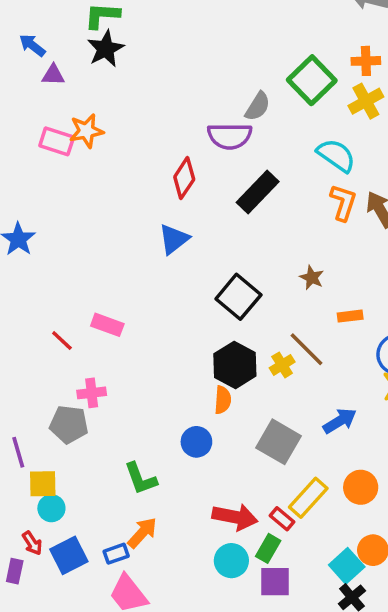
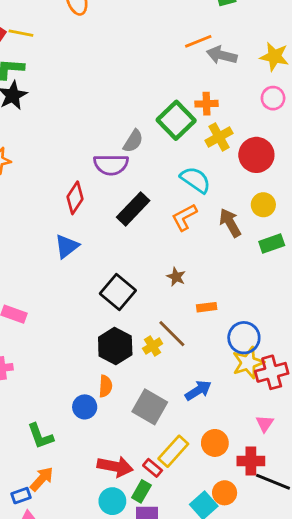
orange cross: (366, 61) -> (207, 104), moved
orange L-shape: (343, 202) -> (184, 217), moved, turned -136
orange semicircle: (223, 400) -> (105, 386), moved

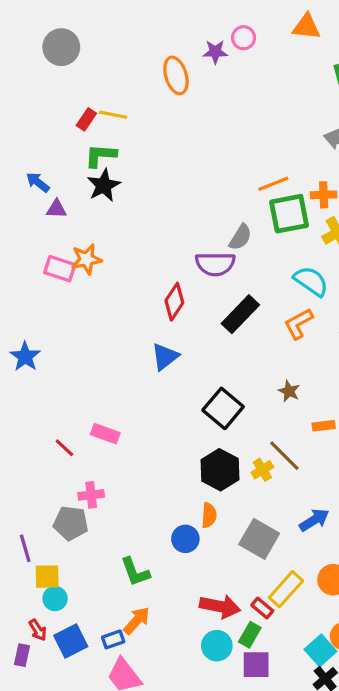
orange line: (198, 41) -> (273, 184), moved
green square: (176, 120) -> (289, 214), turned 33

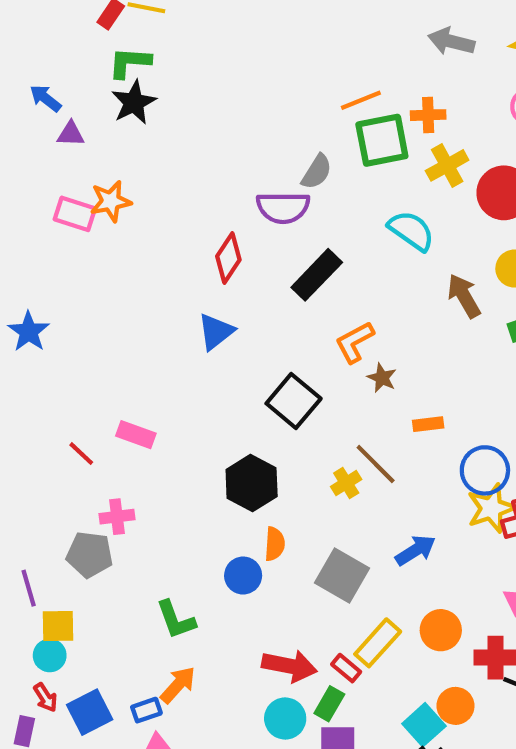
orange L-shape: (298, 324) -> (355, 342), moved
black hexagon: (220, 470) -> (252, 483), moved
cyan circle: (55, 599) -> (50, 655), moved

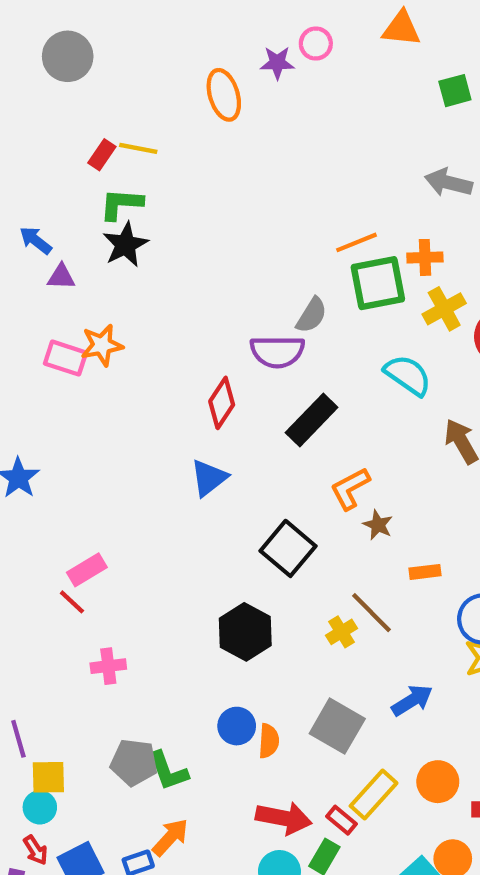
pink rectangle: (136, 435) -> (87, 570), moved, turned -51
orange semicircle: (275, 544) -> (269, 741), moved
gray pentagon: (90, 554) -> (134, 762), moved

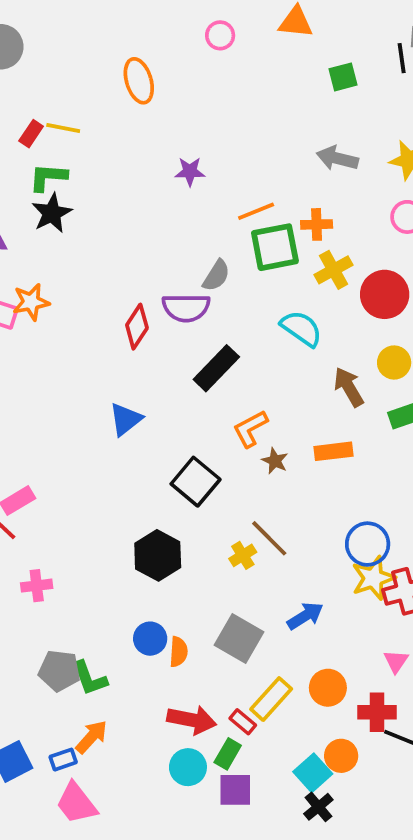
purple star: (277, 63) -> (190, 172), moved
red diamond: (222, 403) -> (137, 327), moved
orange rectangle: (425, 572) -> (334, 451), moved, size x1.4

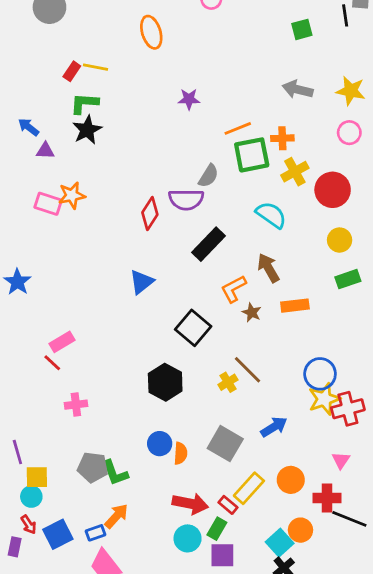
brown arrow: (349, 387) -> (268, 268), moved

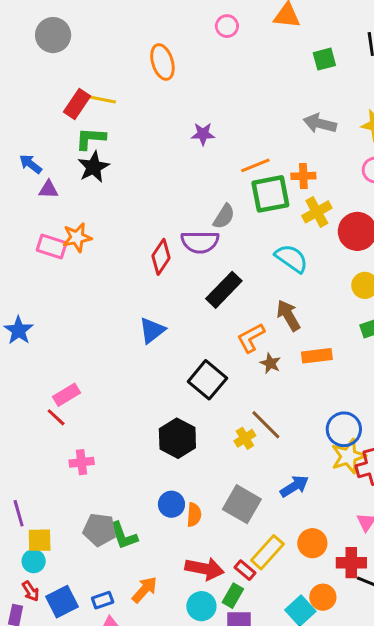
red rectangle: (72, 71) -> (77, 104), size x1.4
orange arrow: (116, 516) -> (144, 590), moved

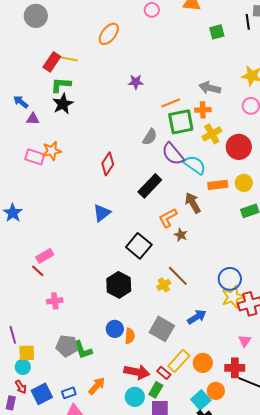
orange ellipse: (162, 62) -> (109, 34), turned 55
gray arrow: (320, 123) -> (210, 88), moved
purple semicircle: (200, 242) -> (173, 154), moved, turned 50
orange rectangle: (317, 356) -> (218, 185), moved
orange circle: (312, 543) -> (203, 363), moved

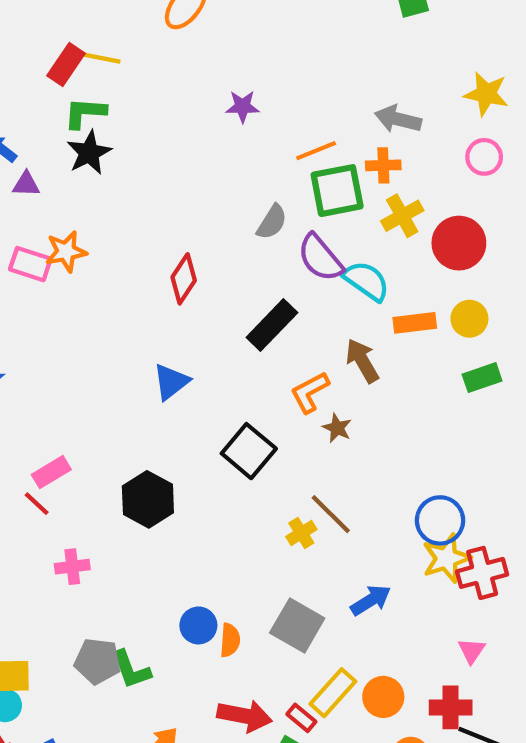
black hexagon: (119, 285) -> (148, 499), moved

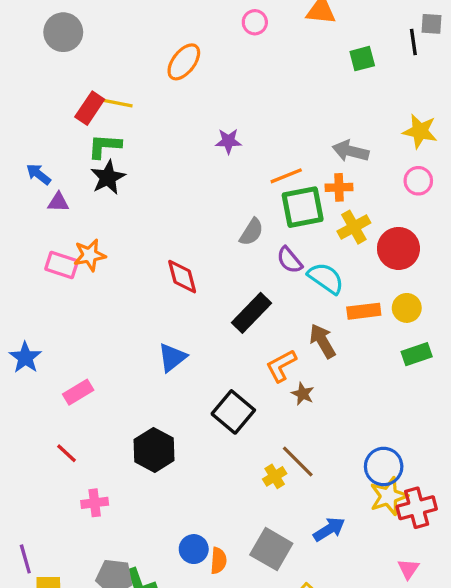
purple semicircle: (320, 258) -> (289, 260), size x0.7
red diamond: (184, 279) -> (182, 277), turned -48
pink rectangle: (51, 472) -> (78, 392), moved

